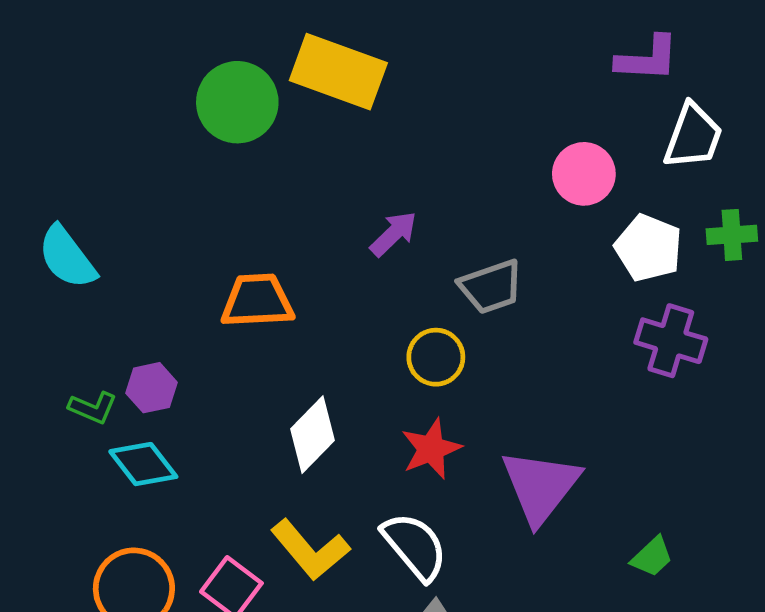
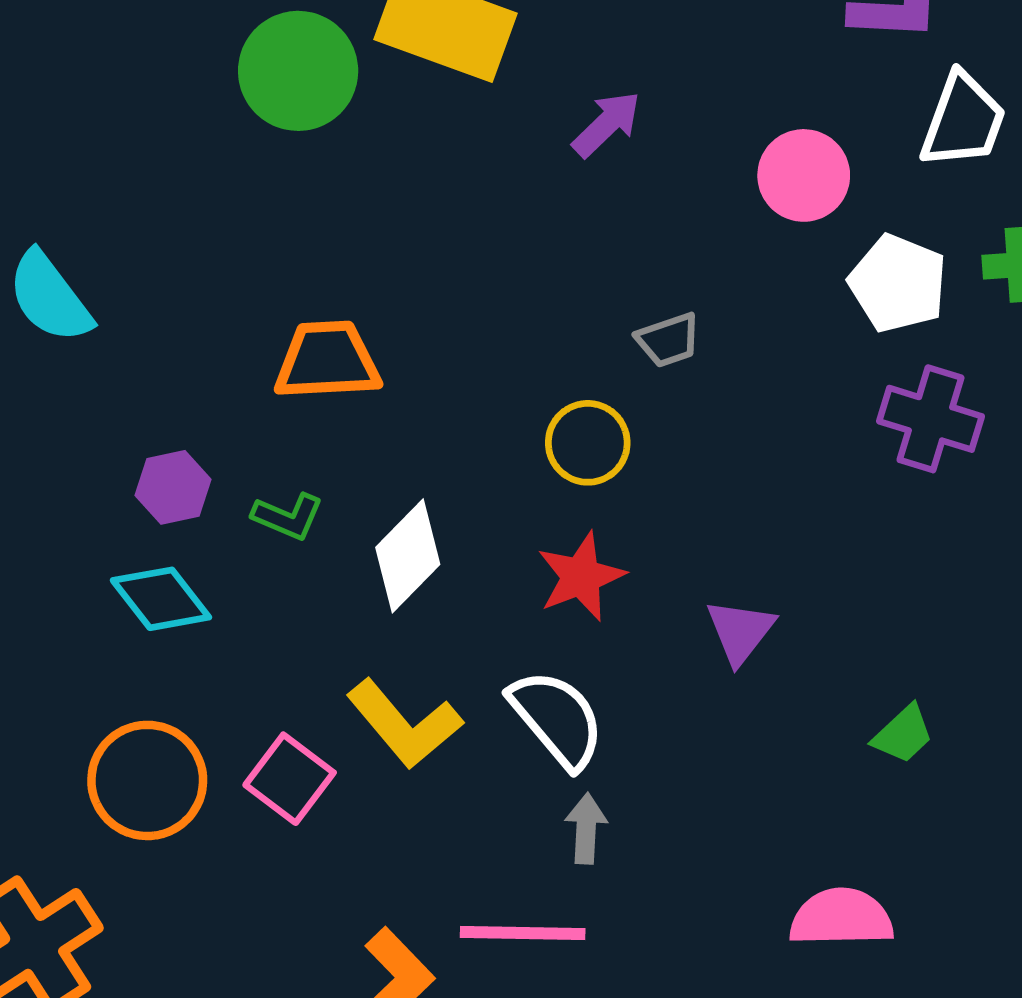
purple arrow: (394, 234) -> (607, 124), moved
gray trapezoid: (491, 287) -> (668, 340), size x0.7
green L-shape: (93, 408) -> (288, 517), moved
purple triangle: (540, 486) -> (740, 631), size x0.6

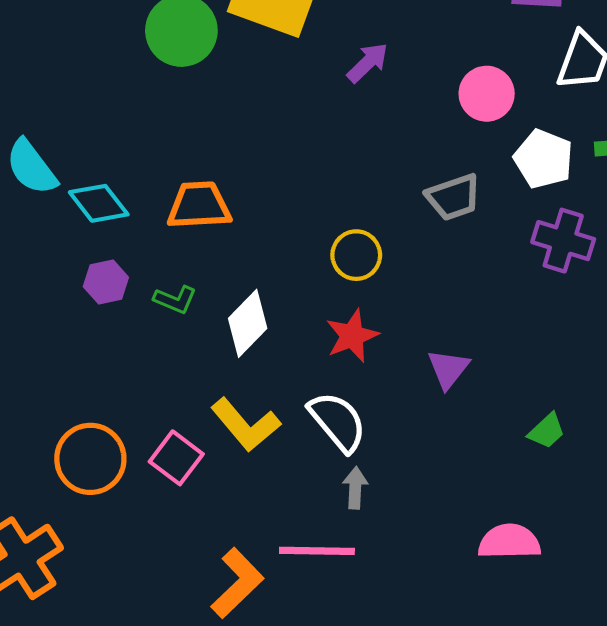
gray trapezoid: (668, 340) -> (453, 197), moved, size x1.4
cyan diamond: (161, 599) -> (99, 203), moved

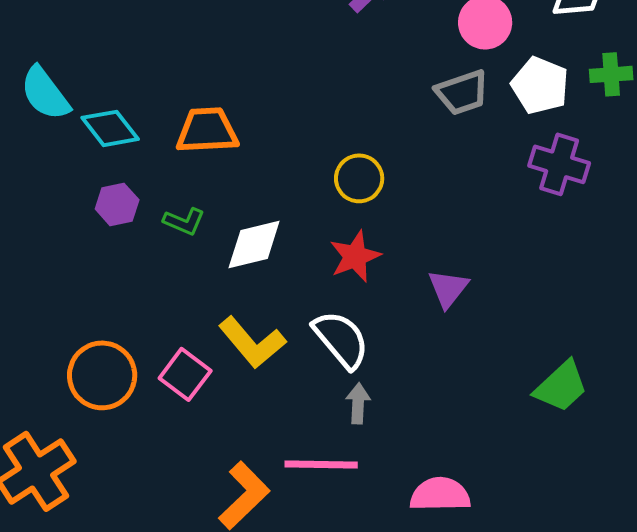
gray trapezoid: (453, 197) -> (462, 92), moved
white diamond: (248, 323) -> (254, 244), turned 32
green trapezoid: (547, 431) -> (561, 386), moved, size x1.5
pink semicircle: (509, 542) -> (440, 494), moved

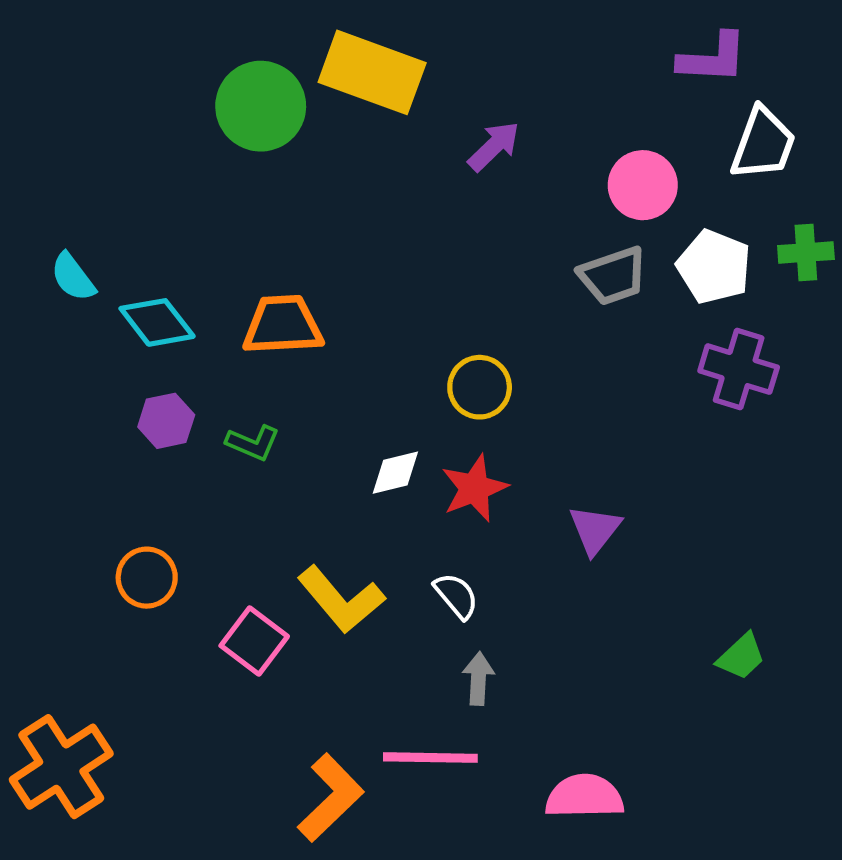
cyan semicircle: (45, 93) -> (73, 277), size x0.7
white diamond: (254, 244) -> (395, 473), moved, size x0.7
white semicircle: (341, 339) -> (456, 596), size x0.6
orange circle: (102, 375) -> (147, 578), moved, size x0.7
green trapezoid: (561, 386) -> (741, 657), size x0.7

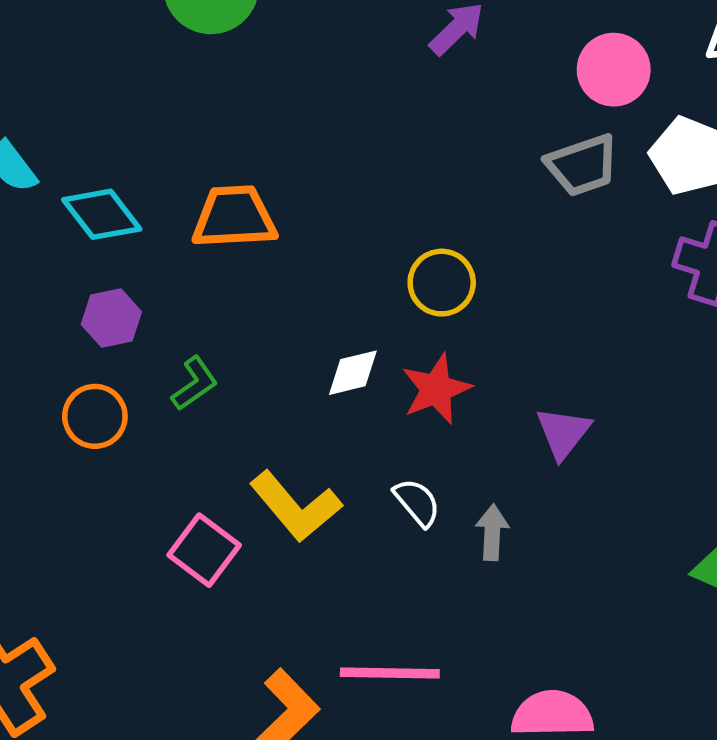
green L-shape: (253, 443) -> (195, 384), moved, turned -58
orange circle: (147, 578) -> (95, 416), moved
gray arrow: (478, 679) -> (492, 532), moved

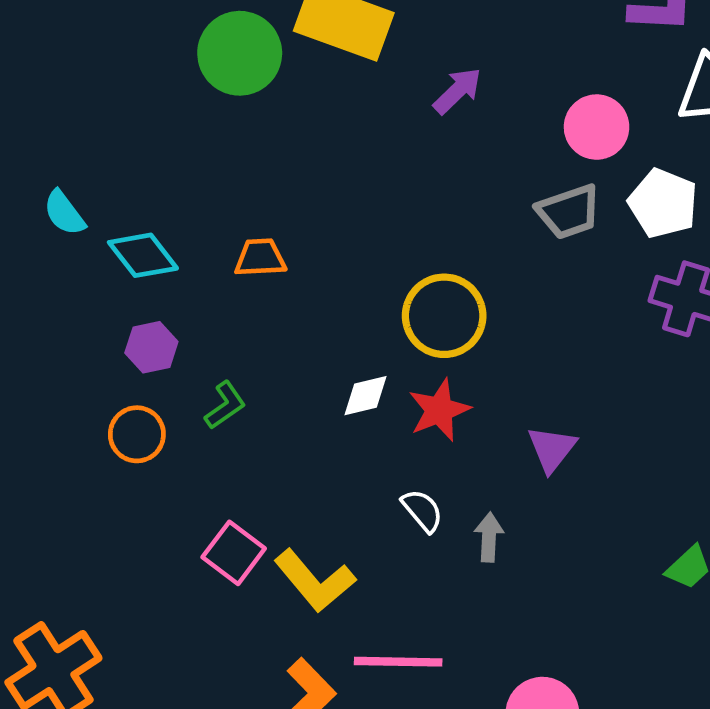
orange trapezoid: (234, 217) -> (260, 258), size x0.7
yellow circle: (442, 283) -> (444, 316), size x1.4
yellow L-shape: (296, 506) -> (315, 581), moved

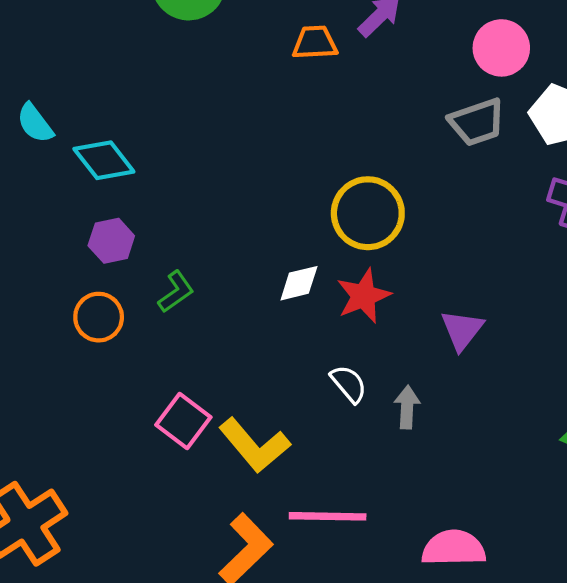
orange trapezoid: (260, 258) -> (315, 43), moved

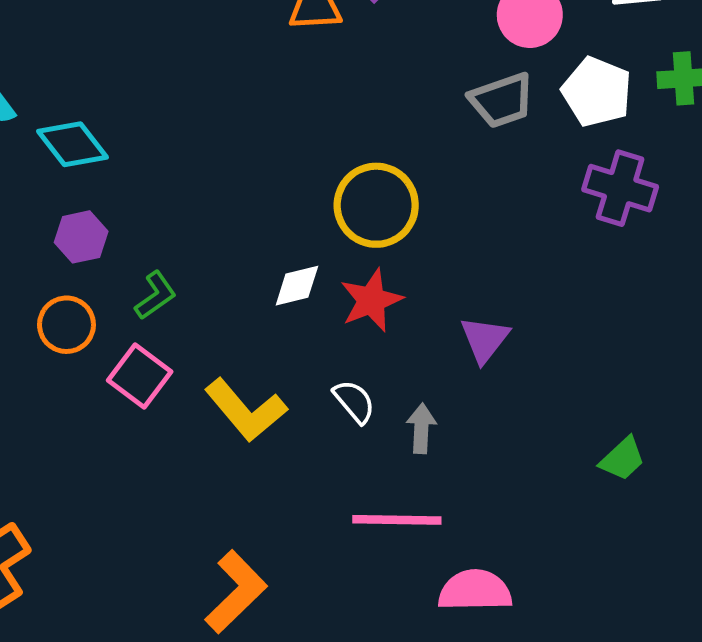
pink square: (183, 421) -> (140, 376), moved
yellow L-shape: (254, 445) -> (246, 410), moved
pink line: (328, 516) -> (397, 520), moved

